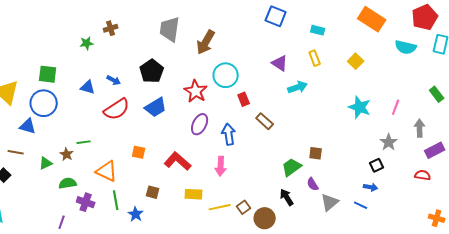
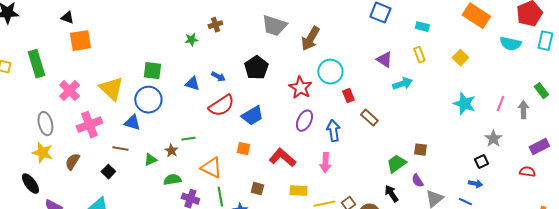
gray trapezoid: (170, 29) -> (274, 26), turned -80
blue trapezoid: (156, 107) -> (252, 116), moved
gray arrow: (420, 128) -> (523, 110), moved

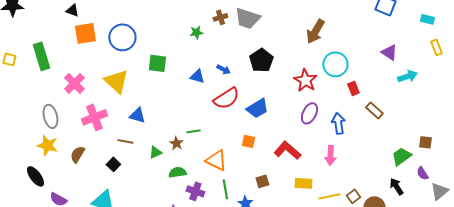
gray trapezoid: (274, 26) -> (247, 18), moved
yellow rectangle: (419, 55) -> (436, 47), moved
blue circle: (148, 100) -> (122, 37), moved
brown square: (257, 189) -> (262, 181), turned -32

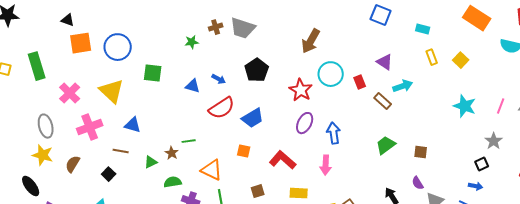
red rectangle: (353, 88) -> (360, 82), moved
brown rectangle: (374, 110) -> (383, 101), moved
green trapezoid: (401, 156) -> (386, 145), moved

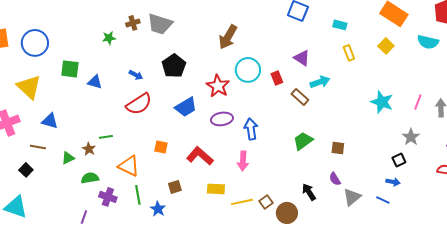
yellow square: (461, 60) -> (386, 46), moved
blue triangle: (193, 86) -> (95, 82), moved
blue trapezoid: (253, 118) -> (186, 107), moved
purple ellipse: (305, 123) -> (222, 119), turned 55

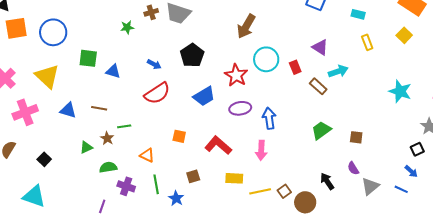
brown line: (38, 147) -> (99, 108), moved
orange triangle: (129, 166) -> (147, 155), size x0.7
blue arrow: (393, 182) -> (411, 171), turned 32

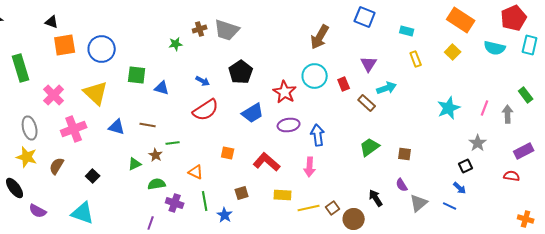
brown arrow: (246, 26) -> (320, 37), moved
purple triangle: (320, 47) -> (369, 64), turned 30
cyan star: (400, 91) -> (449, 108), turned 30

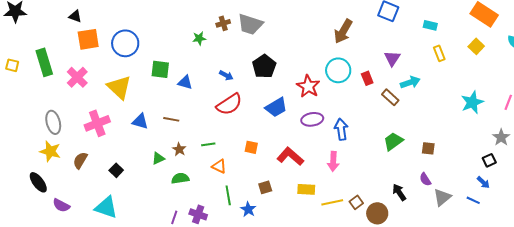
pink cross: (54, 95) -> (77, 77), moved
green line: (173, 143) -> (208, 144), moved
purple cross: (175, 203) -> (198, 214), moved

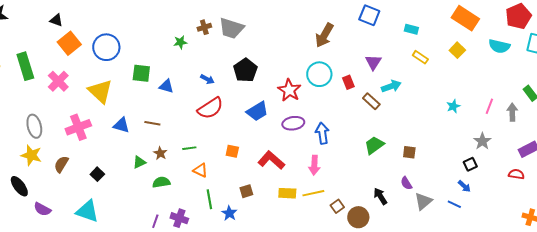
orange square: (88, 39) -> (69, 43), turned -30
yellow rectangle: (439, 53) -> (420, 57), turned -35
cyan star: (472, 102) -> (453, 106), size x0.6
yellow line: (332, 202) -> (313, 193), moved

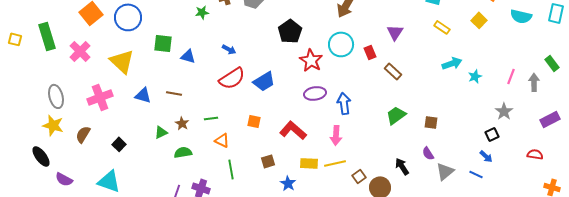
black pentagon: (245, 70) -> (290, 31), moved
cyan arrow: (391, 86) -> (452, 63), moved
blue trapezoid: (257, 111) -> (264, 81), moved
red semicircle: (516, 174) -> (535, 154), moved
blue star: (229, 213) -> (288, 183), moved

